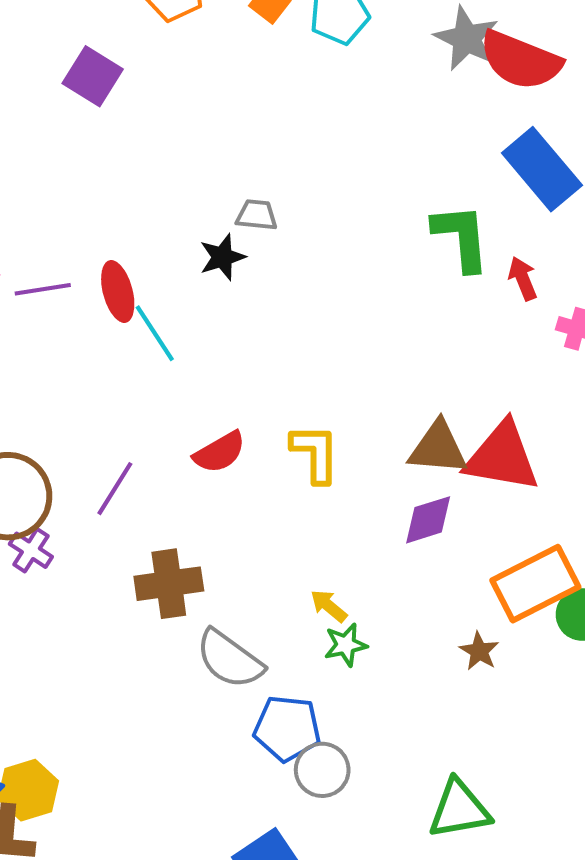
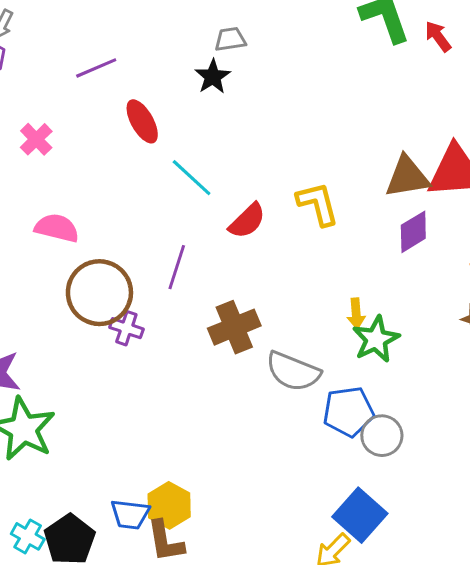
purple line: (43, 289) -> (96, 68), moved
cyan line: (155, 333) -> (192, 178), moved
yellow arrow: (329, 606) -> (356, 314), turned -120
green star: (346, 645) -> (376, 339), size x1.4

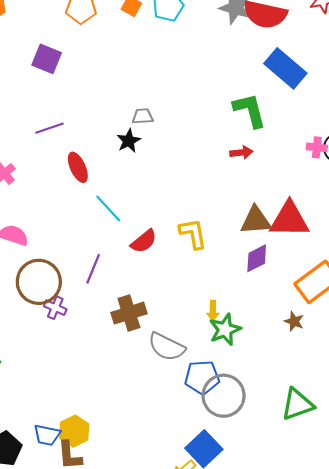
red arrow: (438, 36) -> (241, 153), moved, turned 115
gray circle: (382, 436) -> (224, 396), size x1.5

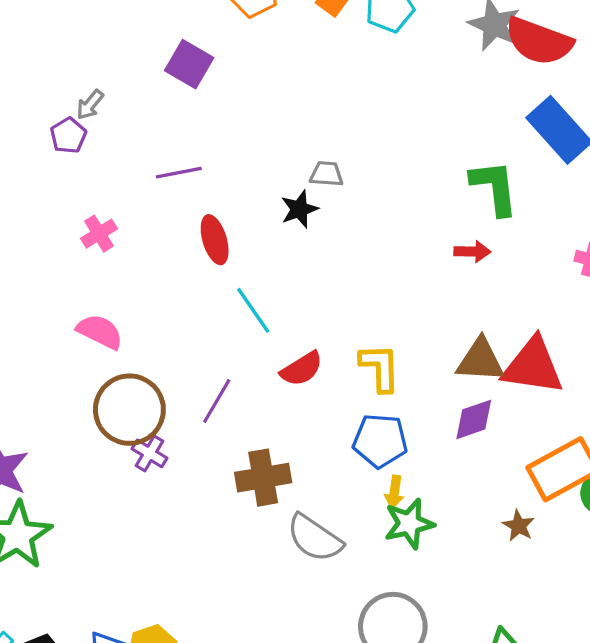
blue pentagon: (202, 377) -> (380, 441), moved

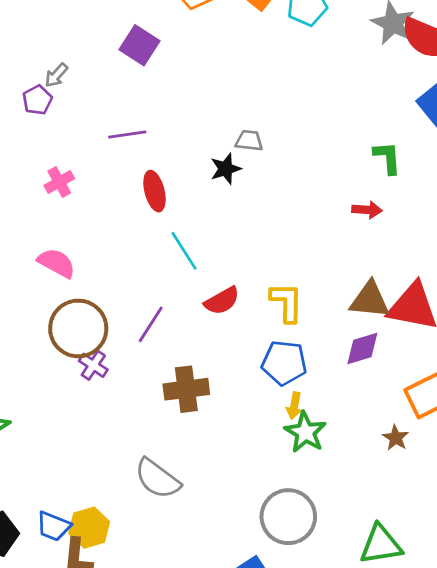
green L-shape: (494, 188) -> (387, 158), size x0.7
green star: (409, 524) -> (305, 432), turned -30
gray semicircle: (315, 538) -> (157, 479), moved

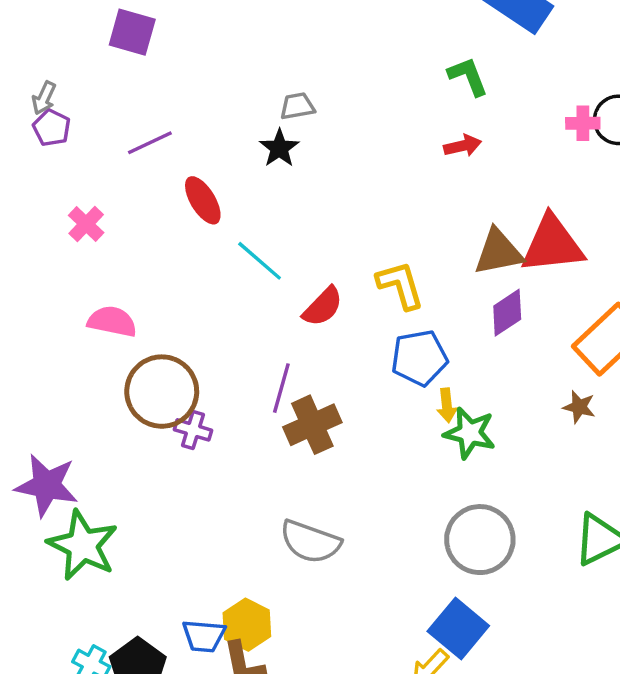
purple pentagon: (37, 100) -> (52, 128), moved
purple line: (151, 324) -> (281, 388), moved

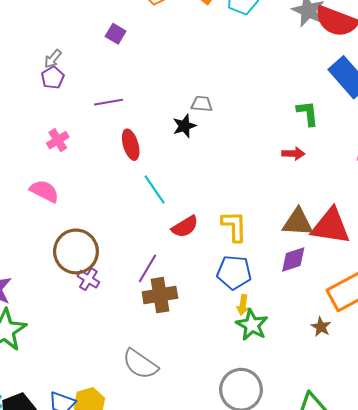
purple square: (132, 32) -> (116, 34), size x0.7
pink semicircle: (112, 321) -> (44, 191), moved

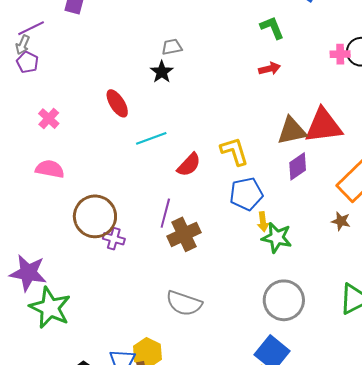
purple line: (108, 102) -> (31, 28), moved
cyan line: (155, 189) -> (151, 138), turned -60

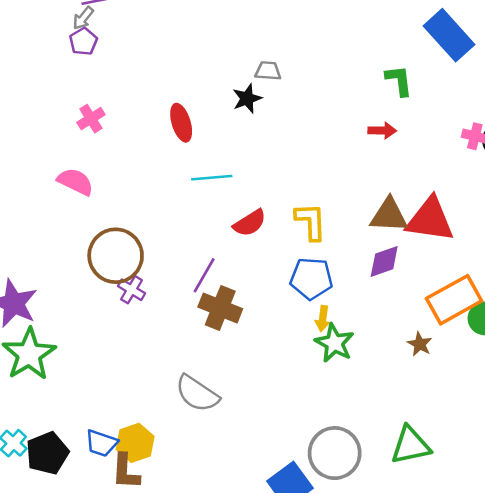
brown cross: (184, 234) -> (220, 308), turned 32
gray circle: (284, 300) -> (335, 453), moved

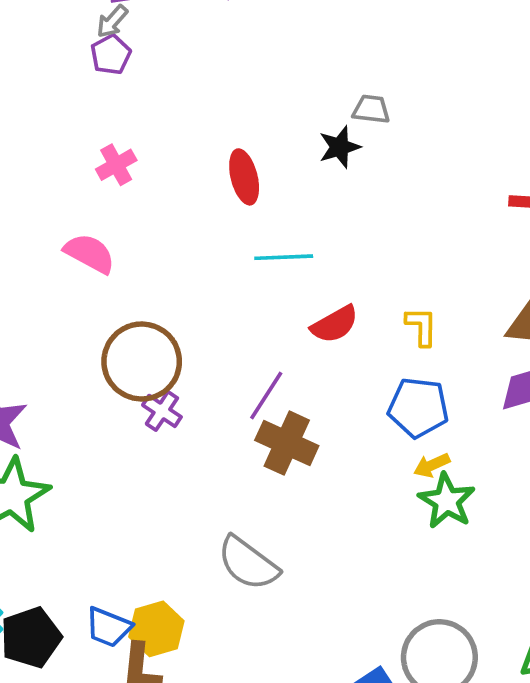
yellow L-shape: (311, 222) -> (421, 326), size x0.7
yellow arrow: (323, 319) -> (432, 465), turned 55

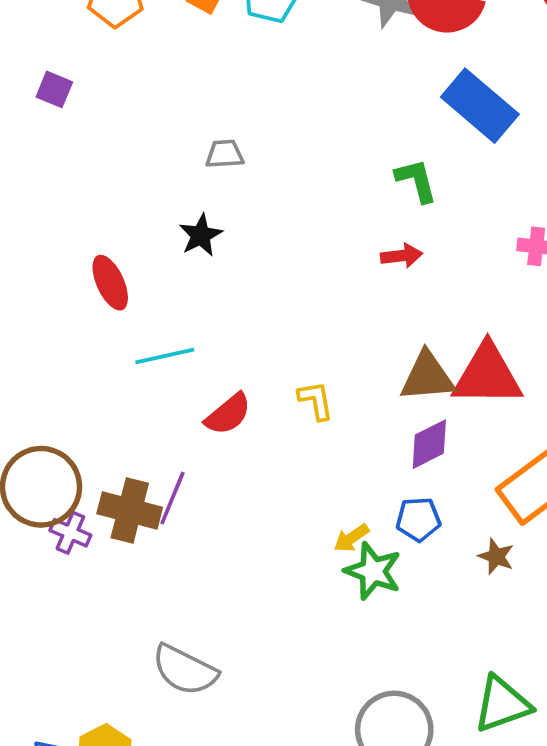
gray trapezoid: (371, 109) -> (225, 154), moved
blue pentagon: (418, 408) -> (418, 519), moved, size x0.7
brown cross: (287, 443) -> (130, 511), moved

